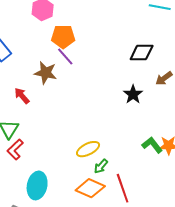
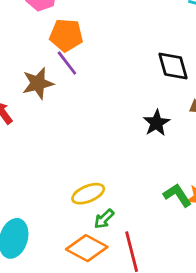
black diamond: (142, 53) -> (173, 66), turned 70
brown star: (46, 73) -> (38, 83), turned -30

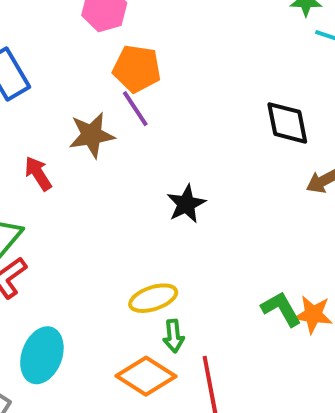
black star: (157, 123) -> (186, 204), moved
green arrow: (104, 219) -> (174, 336), turned -55

